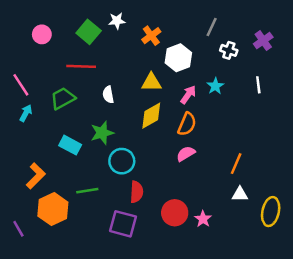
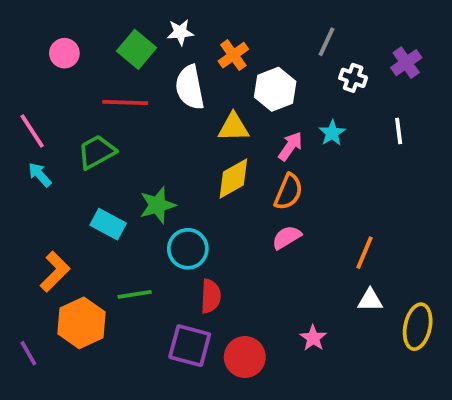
white semicircle: (108, 95) -> (190, 87), moved, size x1.6
cyan arrow: (26, 113) -> (40, 175), turned -70
red circle: (175, 213) -> (245, 357), moved

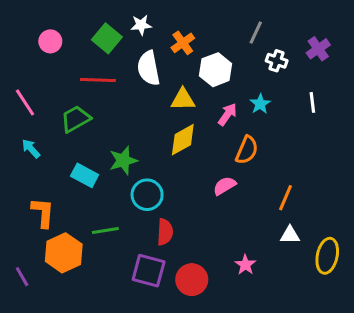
cyan arrow: (40, 175) -> (31, 149), moved
orange semicircle: (288, 192) -> (247, 150), moved
orange L-shape: (55, 272) -> (43, 213), turned -40

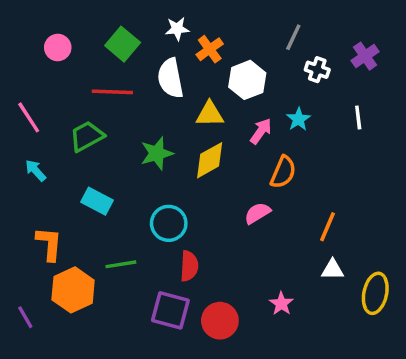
white star: (141, 25) -> (177, 29), moved
green star: (123, 160) -> (157, 153), moved

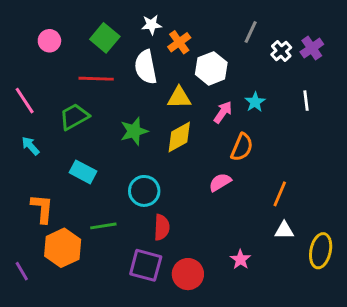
white cross: (317, 70) -> (281, 51), moved, turned 30

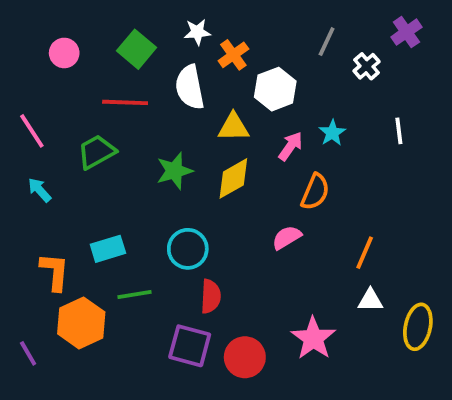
purple cross: (312, 48) -> (406, 32), moved
cyan rectangle: (83, 172) -> (108, 249), moved, turned -45
pink star: (240, 259) -> (313, 338), size x1.6

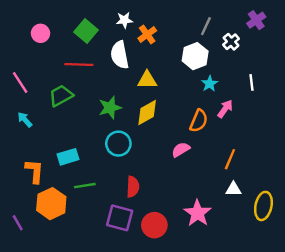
white hexagon: (275, 89) -> (195, 56), moved
pink arrow: (290, 146) -> (225, 109), moved
cyan circle: (188, 249) -> (118, 144), moved

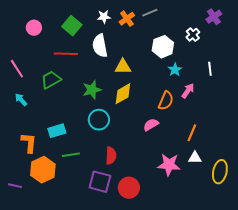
gray line: (206, 26) -> (150, 13), moved, turned 42
orange cross: (147, 35) -> (127, 19), moved
pink star: (198, 213) -> (169, 165), moved, turned -30
purple line: (18, 223) -> (15, 186), turned -48

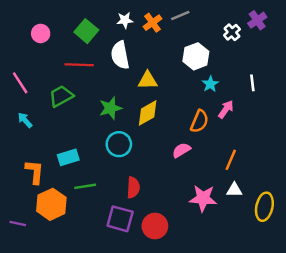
white cross: (193, 35) -> (232, 32), moved

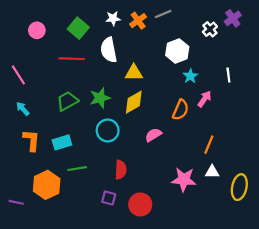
green trapezoid: (61, 96) -> (67, 101), moved
pink semicircle: (181, 150) -> (153, 135), moved
orange L-shape: (35, 172) -> (31, 140), moved
purple square: (120, 219) -> (109, 198), size x0.6

